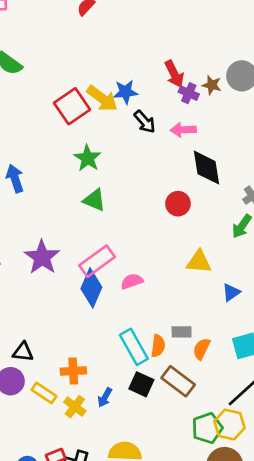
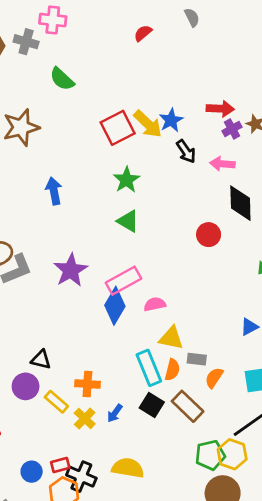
red arrow: (174, 74) -> (220, 109), turned -68
blue star: (126, 92) -> (171, 120), turned -30
purple cross: (189, 93) -> (232, 129), turned 30
yellow triangle: (199, 262) -> (171, 338), moved

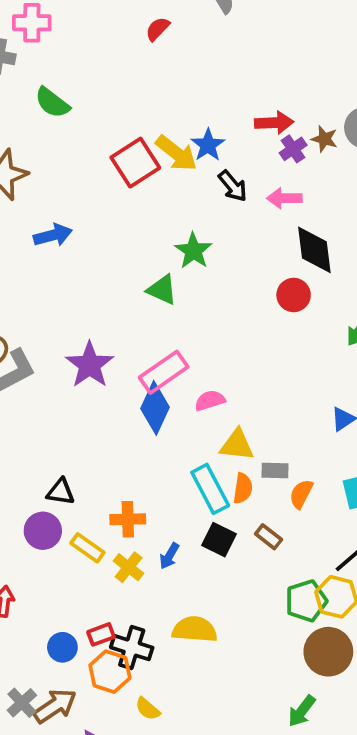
green star: (126, 180) -> (193, 251), moved
blue arrow: (54, 191) -> (53, 235), moved, turned 92
red circle: (209, 235) -> (294, 295), moved
brown rectangle: (188, 406) -> (269, 537), size x0.6

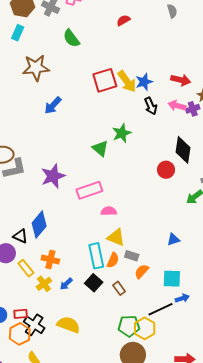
red semicircle: (158, 29) -> (123, 20), moved
purple cross: (293, 149) -> (193, 109), moved
pink arrow: (284, 198) -> (177, 106), moved
blue arrow: (53, 235) -> (53, 105), turned 132
blue diamond: (155, 408) -> (39, 225), moved

